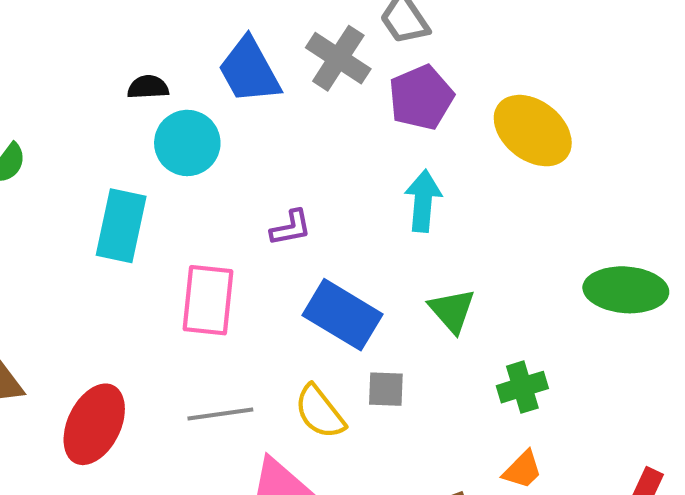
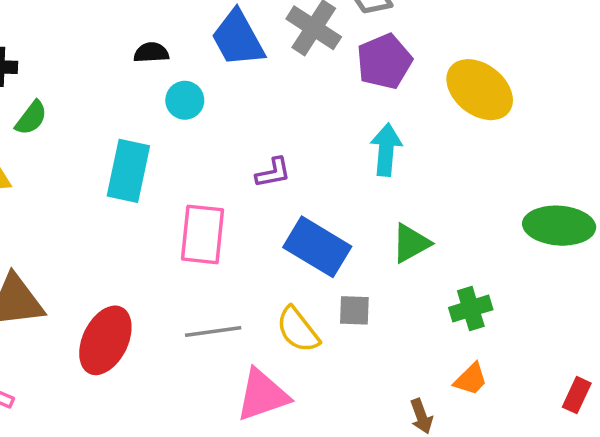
cyan circle: (187, 143) -> (185, 100), size x0.7
green triangle: (452, 311) -> (411, 243), turned 42

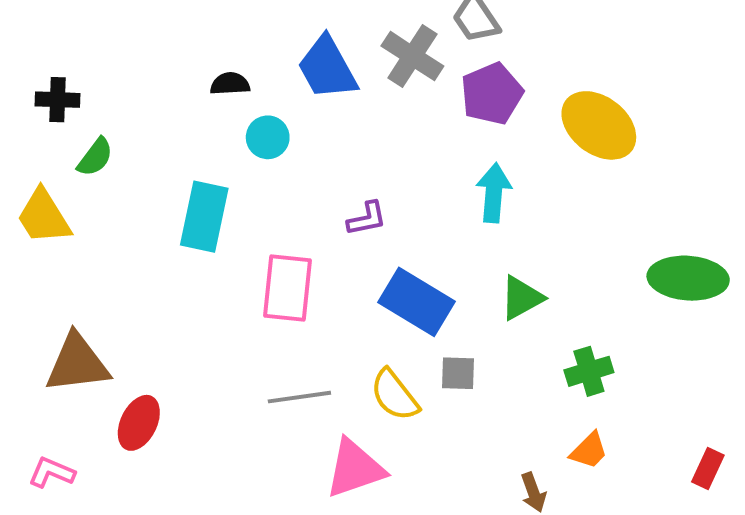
red ellipse: (105, 340) -> (139, 423), moved, size x0.7

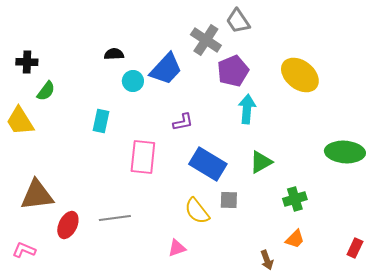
blue trapezoid: (327, 68) -> (166, 69), moved, turned -108
purple pentagon: (492, 94) -> (233, 71), moved
cyan rectangle: (204, 217) -> (101, 121), size x0.7
gray line: (299, 397) -> (115, 218), moved
pink triangle: (355, 468) -> (177, 248), size x0.6

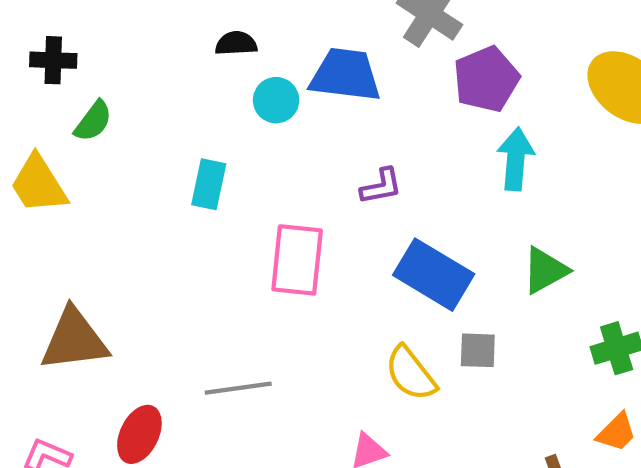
blue trapezoid: (166, 69) -> (345, 75), turned -126
red ellipse: (68, 225) -> (139, 434), moved

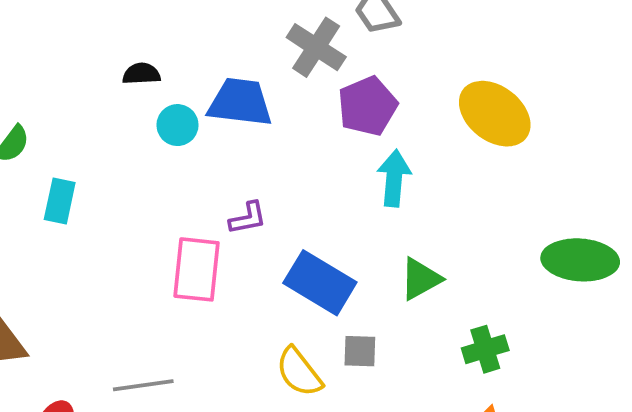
cyan rectangle: (209, 184) -> (60, 201), moved
purple L-shape: (381, 186) -> (248, 218), moved

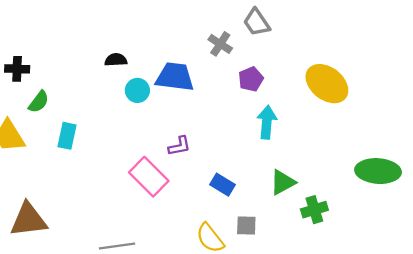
gray cross: (316, 47) -> (220, 44), size x0.7
purple pentagon: (367, 106) -> (251, 79), size x0.7
pink rectangle: (196, 269) -> (149, 177), turned -51
blue rectangle: (320, 283) -> (223, 185), size x0.6
green cross: (485, 349) -> (314, 210), moved

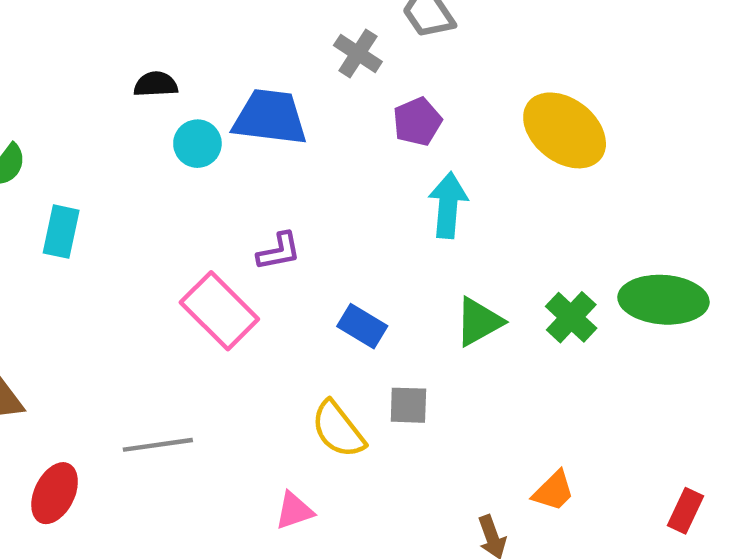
green cross: (314, 210) -> (571, 317), moved, turned -30

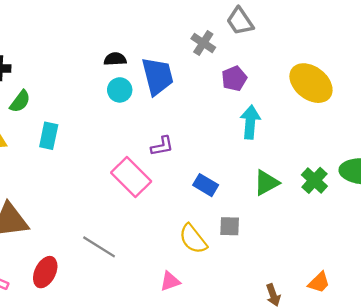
black semicircle: (156, 84) -> (115, 59), moved
blue trapezoid: (270, 117) -> (157, 76), turned 69
gray line: (158, 445) -> (99, 247), turned 40
orange trapezoid: (554, 491) -> (319, 282), moved

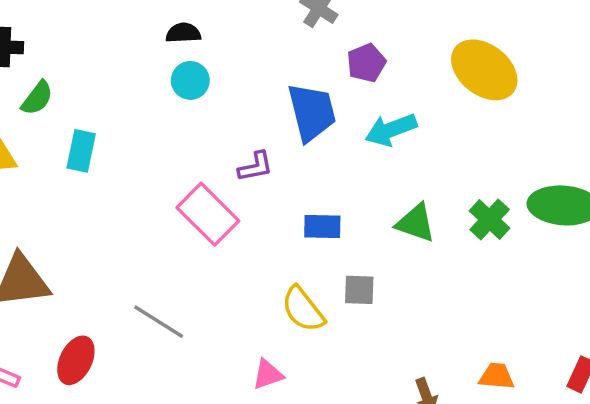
blue trapezoid: (157, 76) -> (312, 112), moved
cyan arrow: (250, 122) -> (391, 130), turned -116
green triangle: (266, 183) -> (416, 223), turned 48
blue rectangle: (206, 185) -> (322, 227), turned -30
orange trapezoid: (319, 282) -> (497, 376), turned -130

